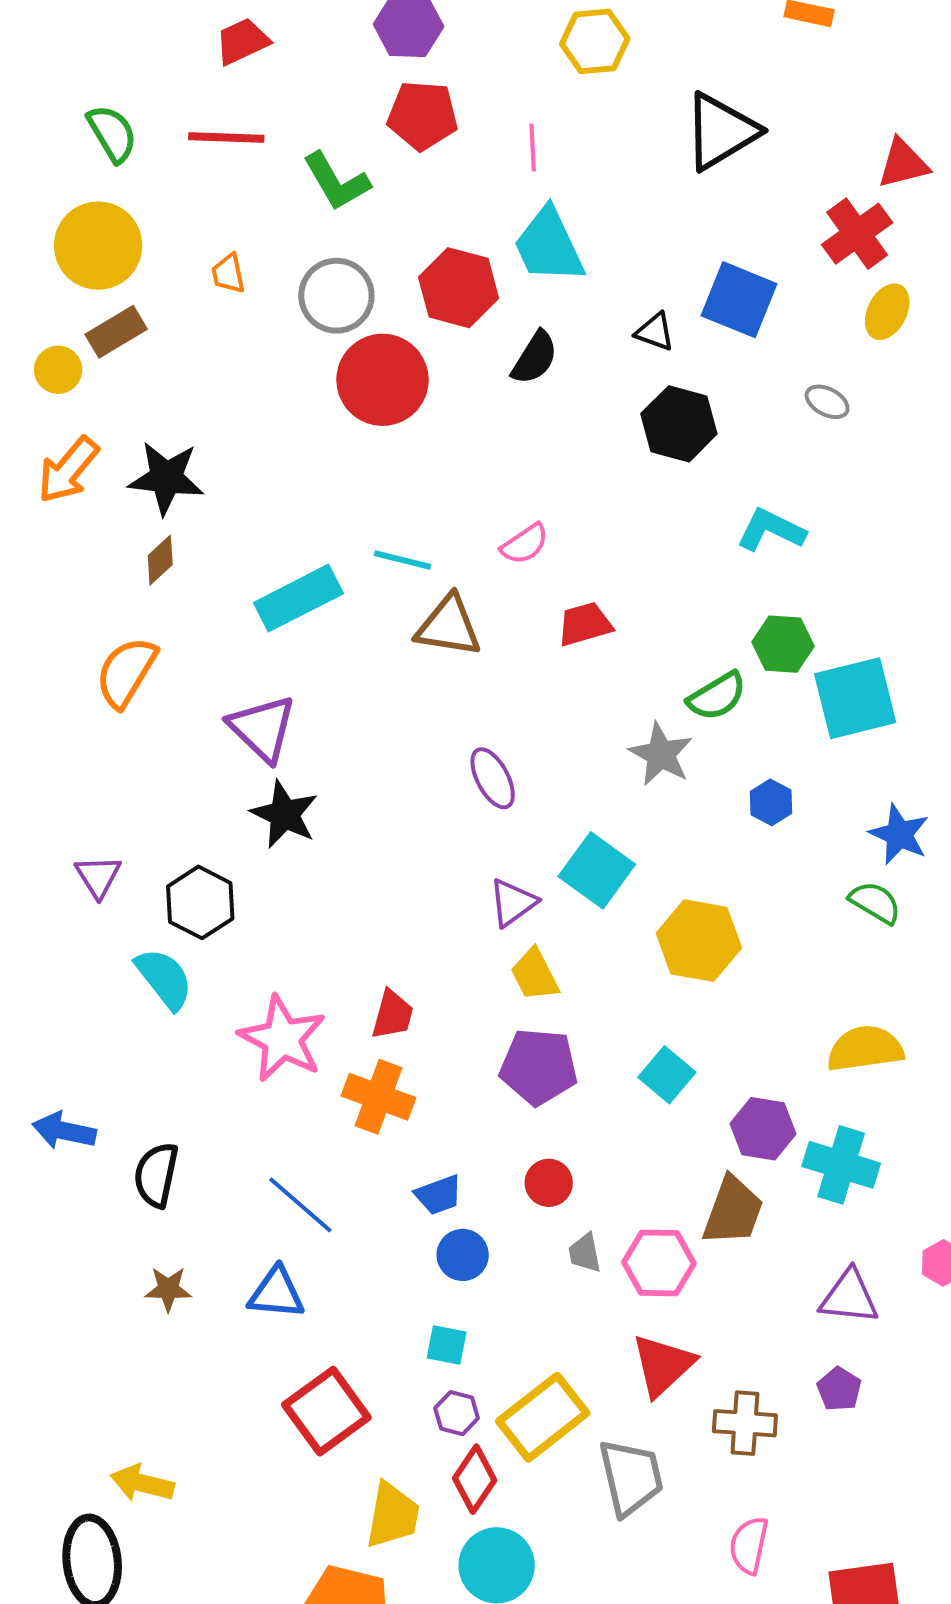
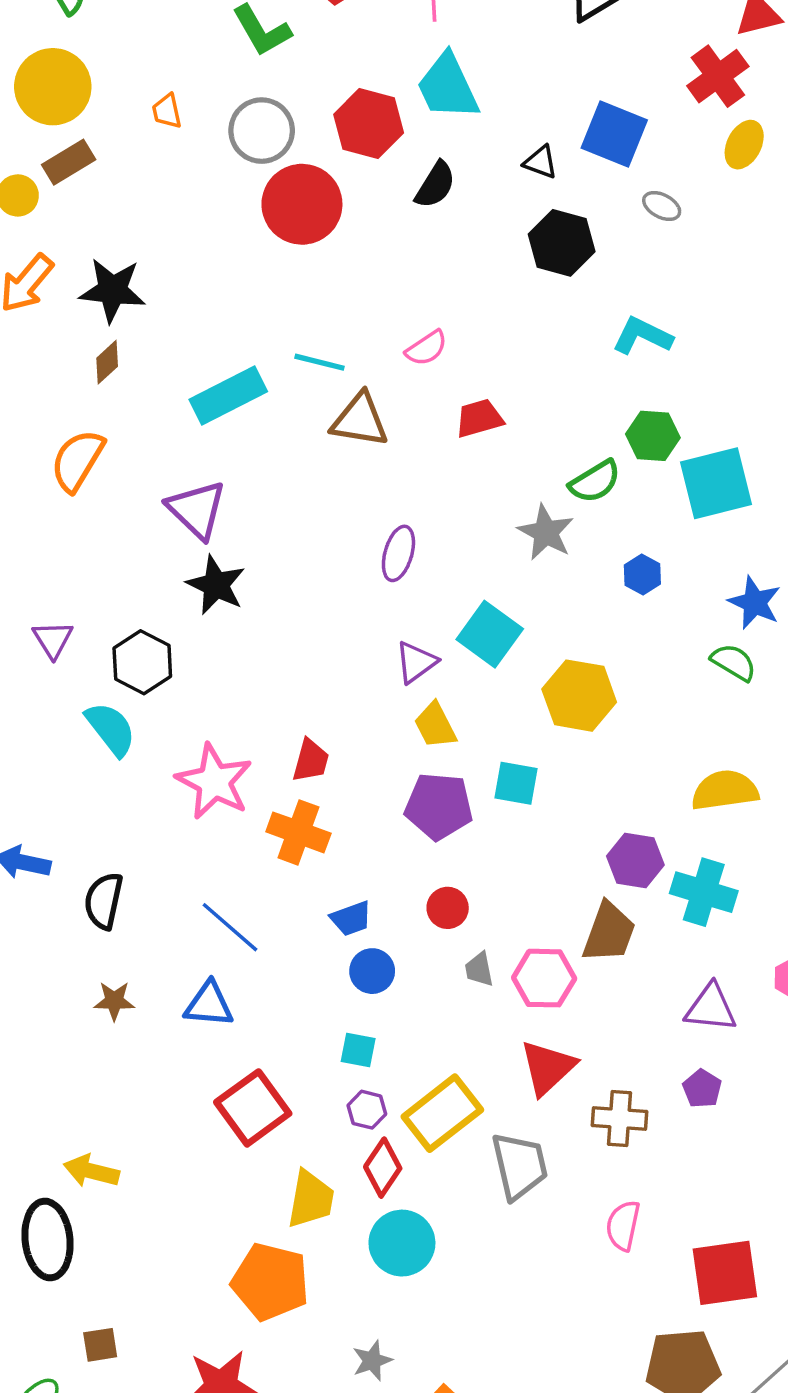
gray ellipse: (827, 402) -> (662, 206), moved
purple ellipse: (493, 778) -> (398, 553), turned 44
cyan square: (667, 1075) -> (516, 783), moved, turned -30

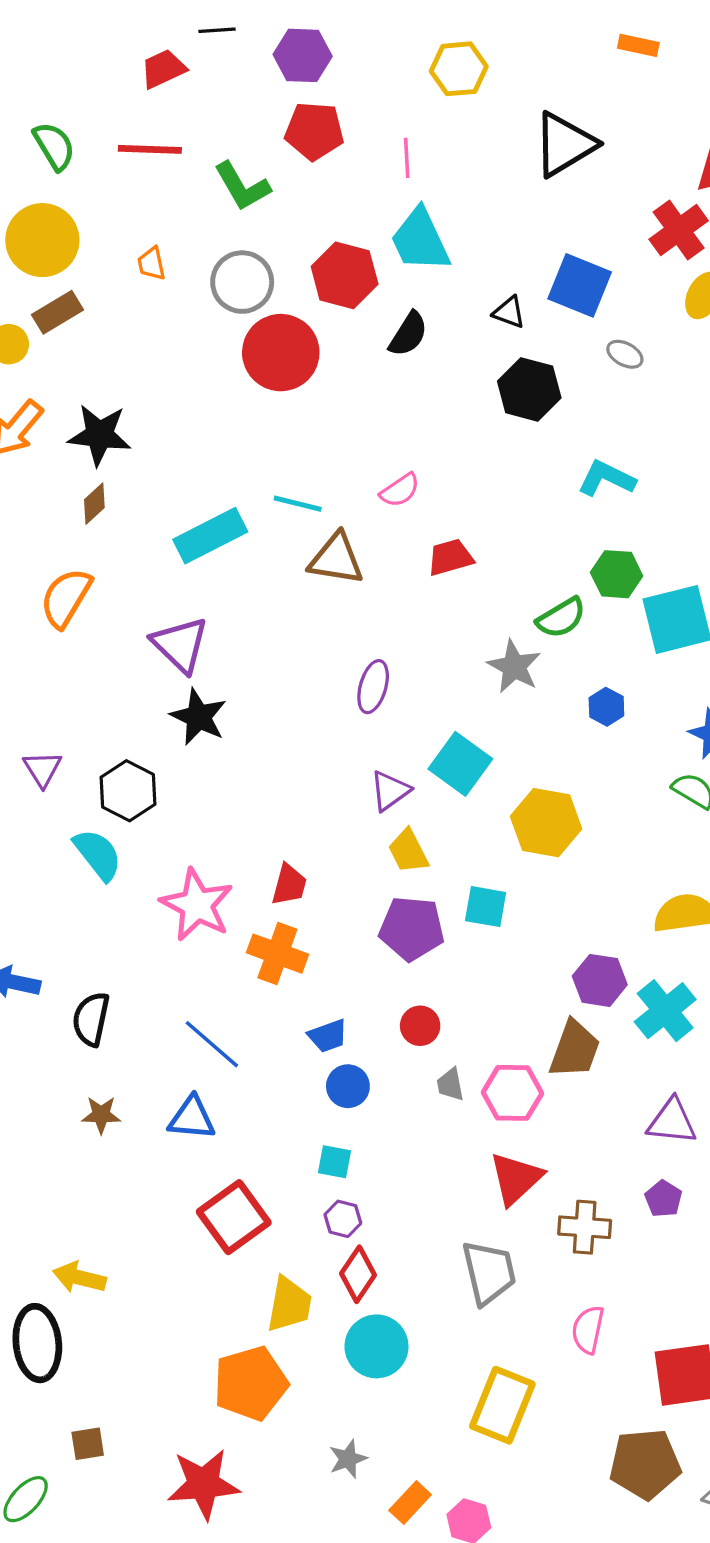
cyan cross: (704, 892) -> (665, 1011), turned 34
yellow rectangle: (442, 1113) -> (502, 1405), moved, turned -30
orange pentagon: (270, 1282) -> (251, 1383), turned -30

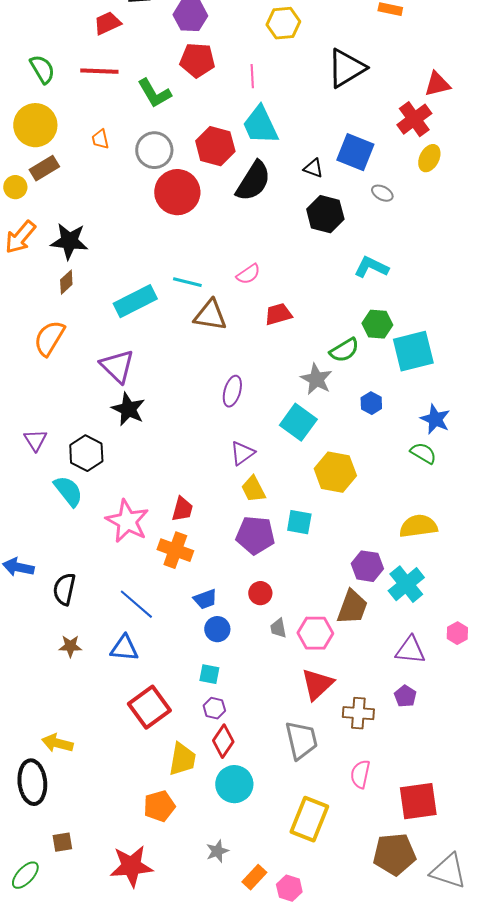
black semicircle: (408, 334) -> (253, 181), size x1.5
cyan square: (460, 764) -> (298, 422), moved
orange pentagon: (251, 1383) -> (159, 806), size x0.7

